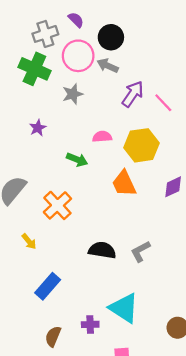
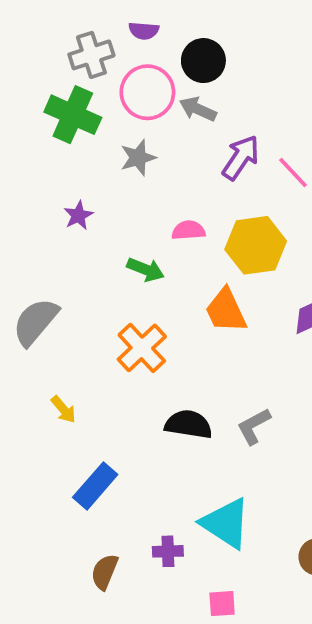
purple semicircle: (76, 20) -> (144, 31), turned 140
orange cross: (57, 205) -> (142, 348), moved

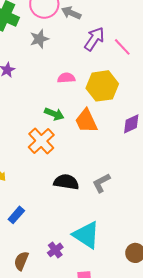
green arrow: (146, 270) -> (54, 114), moved
blue rectangle: (95, 486) -> (16, 215), size x0.7
purple cross: (168, 551) -> (55, 250), turned -35

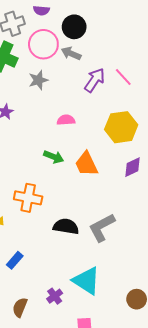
pink line: (122, 47) -> (123, 77), moved
yellow hexagon: (102, 86) -> (121, 127), moved
orange cross: (41, 141) -> (28, 198), moved, turned -36
gray L-shape: (101, 183) -> (102, 227), size x1.4

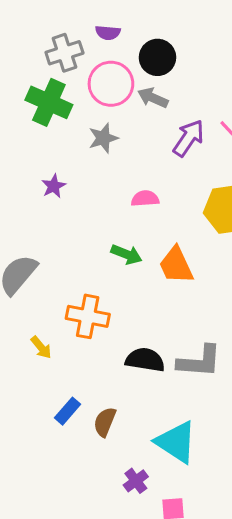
gray L-shape: (102, 227) -> (199, 361), turned -148
purple cross: (55, 296) -> (136, 481), moved
brown semicircle: (20, 307) -> (105, 422), moved

